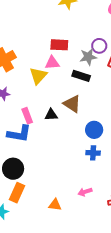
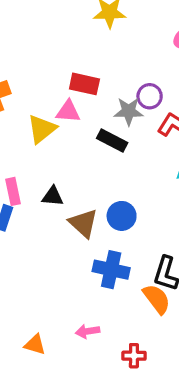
brown triangle: (72, 104) -> (83, 223), moved
blue circle: (94, 130) -> (122, 216), moved
blue cross: (93, 153) -> (111, 270), size x1.5

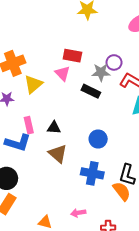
pink triangle: (68, 111) -> (62, 73), turned 42
yellow triangle: (42, 129) -> (33, 84), moved
brown triangle: (83, 223) -> (58, 154), moved

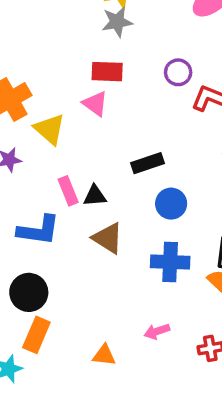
gray star: (101, 72) -> (117, 22), moved
yellow triangle: (33, 84) -> (50, 129), turned -30
black rectangle: (91, 91) -> (147, 163), moved, turned -36
pink rectangle: (29, 125) -> (68, 191), moved

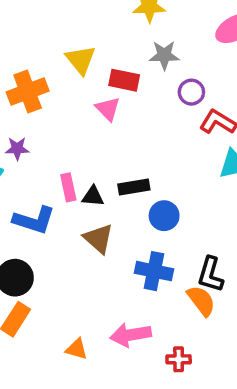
gray star: (117, 22) -> (164, 55), moved
yellow triangle: (50, 129) -> (81, 60), moved
black rectangle: (147, 163) -> (134, 187), moved
pink arrow: (157, 331) -> (131, 335), size x1.6

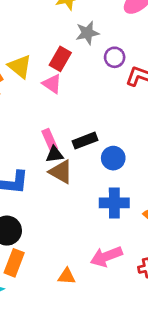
yellow triangle: (81, 60) -> (20, 66), moved
red rectangle: (124, 80) -> (60, 59), turned -60
pink rectangle: (68, 187) -> (50, 140), moved
brown triangle: (99, 239) -> (61, 172), moved

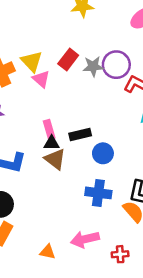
gray star: (87, 33) -> (93, 66), moved
purple circle: (115, 57) -> (116, 65), size x1.5
pink triangle: (52, 84) -> (41, 79), moved

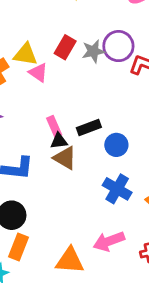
yellow triangle: (32, 61) -> (25, 54), turned -30
blue cross: (98, 193) -> (117, 189), turned 30
orange triangle: (48, 252) -> (70, 260), size x1.6

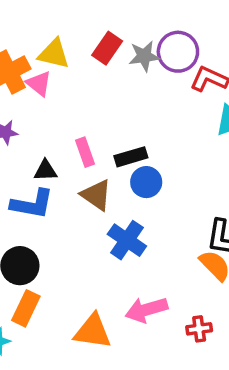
pink triangle: (38, 73) -> (39, 84), moved
black triangle: (59, 141) -> (45, 171), moved
blue circle: (116, 145) -> (146, 182), moved
blue cross: (117, 189) -> (127, 240), moved

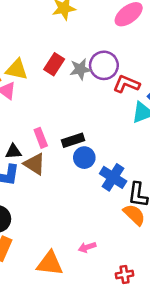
brown triangle: (96, 195) -> (35, 164), moved
blue cross: (127, 240) -> (113, 177), moved
pink arrow: (146, 310) -> (87, 247), size x0.6
red cross: (199, 329) -> (125, 274), moved

